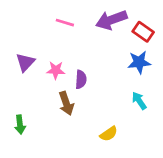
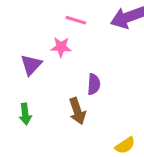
pink star: (56, 70) -> (61, 47), moved
green arrow: (20, 125) -> (25, 114), moved

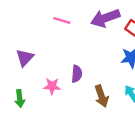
pink star: (61, 47) -> (52, 86), moved
brown arrow: (77, 111) -> (102, 96), moved

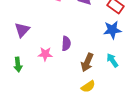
brown arrow: (102, 96) -> (87, 62), turned 42

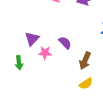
purple triangle: (22, 30) -> (32, 39), moved
purple semicircle: (66, 44) -> (65, 43), turned -48

